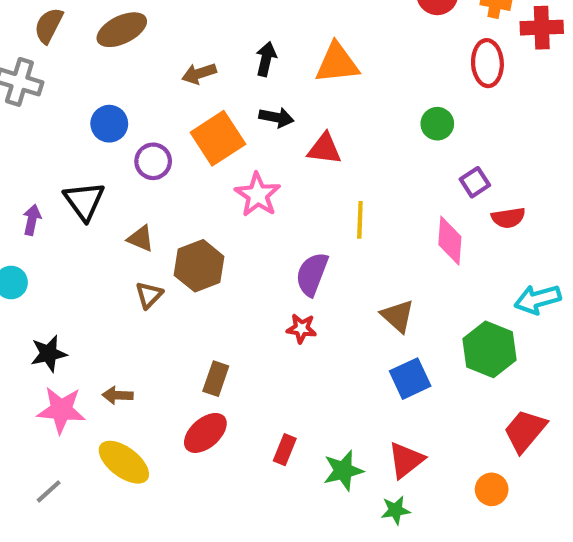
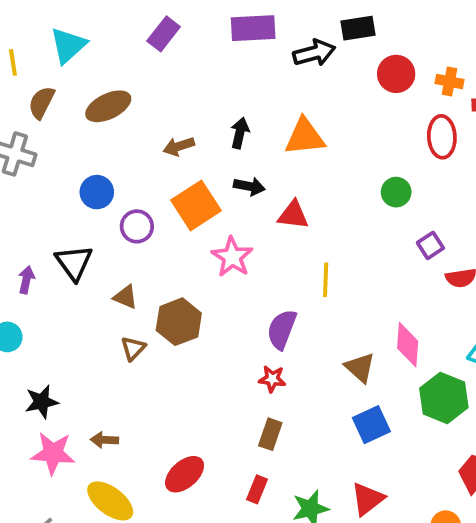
pink diamond: (450, 241) -> (408, 345), moved
brown rectangle: (216, 379) -> (270, 434), moved

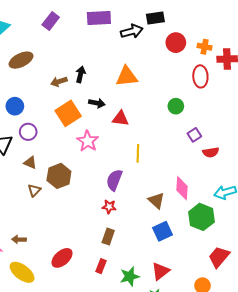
black arrow: (240, 133) -> (80, 74), moved
purple circle: (137, 226) -> (28, 132), moved

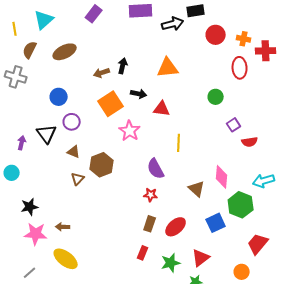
purple semicircle: (114, 180) -> (156, 169), turned -50
blue square: (163, 231) -> (216, 223), moved
red ellipse: (62, 258) -> (176, 227), moved

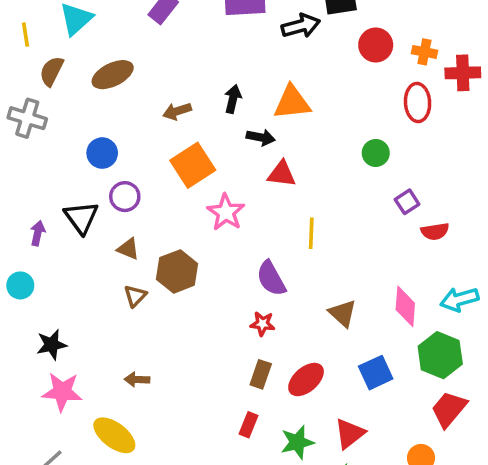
black arrow: (123, 66) -> (233, 99), moved
black arrow: (139, 94) -> (261, 137), moved
pink diamond: (222, 177) -> (405, 306), moved
green hexagon: (241, 205) -> (440, 355), moved
brown arrow: (63, 227) -> (137, 380), moved

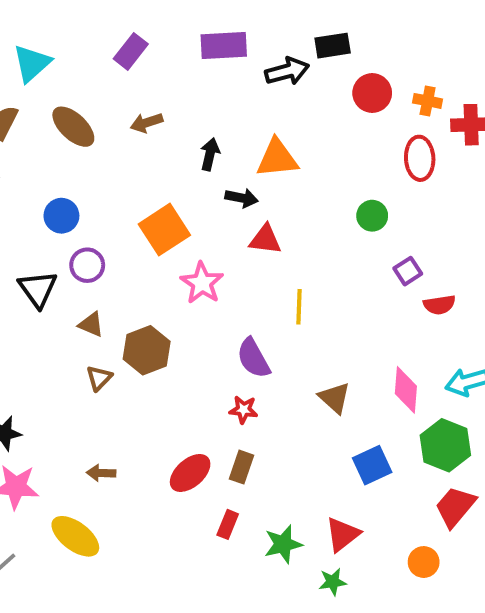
brown ellipse: (113, 75) -> (73, 127), turned 69
brown arrow: (177, 111) -> (147, 123), moved
red ellipse: (306, 380) -> (190, 473), moved

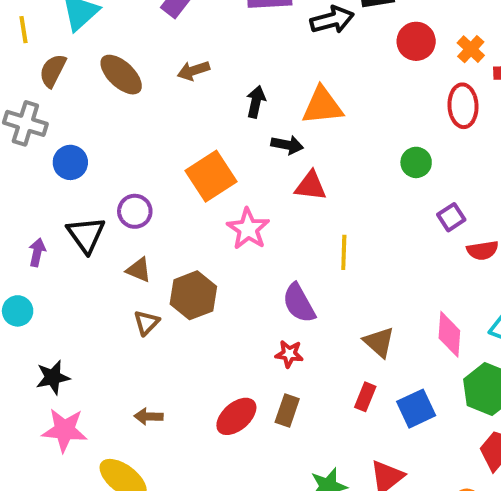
orange cross: (428, 101) -> (471, 49), turned 32
blue circle: (61, 216) -> (70, 162), moved
red rectangle: (228, 524) -> (365, 397), moved

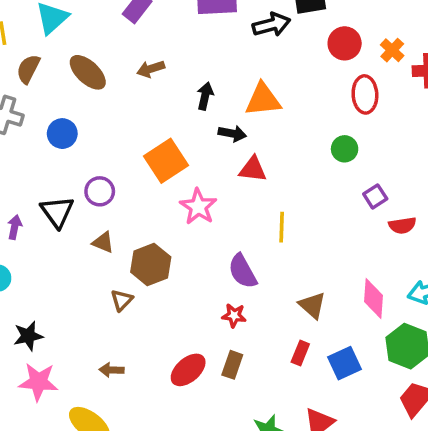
red ellipse: (463, 106) -> (365, 94), moved
blue circle: (70, 162) -> (62, 134), moved
brown triangle: (147, 323) -> (122, 300), moved

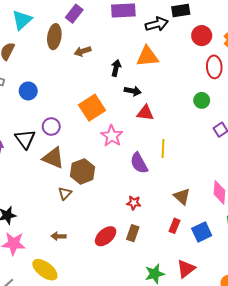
brown ellipse: (88, 72) -> (54, 37), moved, turned 55
orange triangle: (263, 100) -> (147, 56), moved
brown triangle: (103, 242) -> (53, 158), size x1.6
purple semicircle: (243, 271) -> (139, 163), moved

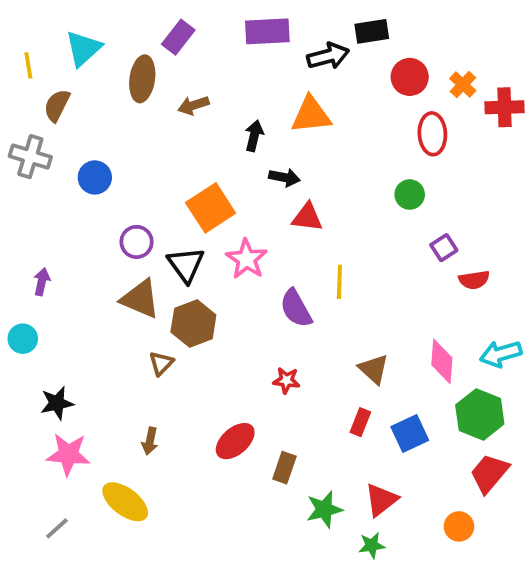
black triangle: (25, 139) -> (186, 265), moved
brown rectangle: (133, 233) -> (284, 468), moved
brown arrow: (59, 236) -> (150, 441), turned -80

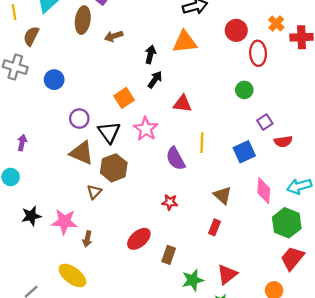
red circle: (410, 77) -> (236, 30), moved
black arrow: (284, 177) -> (155, 80), moved, turned -66
orange square: (211, 208) -> (124, 98), size x0.7
blue square: (410, 433) -> (244, 152), moved
pink star: (68, 454) -> (64, 222), moved

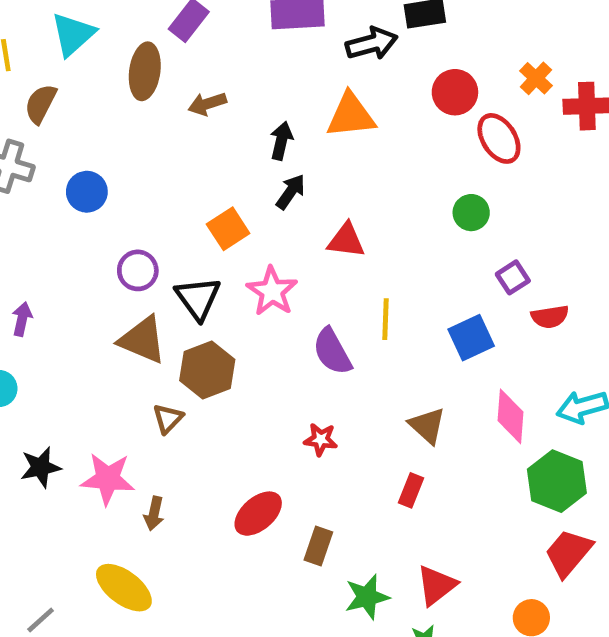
red ellipse: (258, 53) -> (499, 138), turned -30

